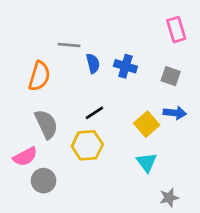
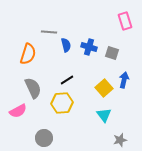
gray square: (171, 76) -> (112, 53), moved
blue arrow: (175, 113) -> (124, 80), turned -84
gray circle: (44, 181) -> (44, 138), moved

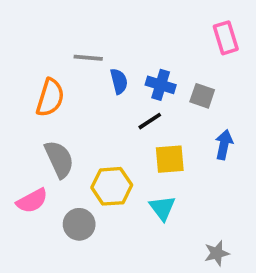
black line: (67, 80) -> (150, 121), moved
yellow square: (104, 88) -> (170, 159), moved, turned 36
cyan triangle: (104, 115) -> (162, 208), moved
gray circle: (44, 138) -> (79, 224), moved

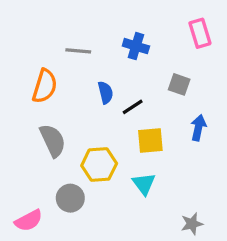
blue semicircle: (119, 81) -> (105, 92), moved
blue cross: (161, 85) -> (136, 46), moved
pink semicircle: (32, 201) -> (29, 221), moved

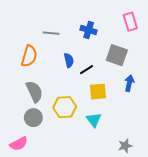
gray square: (179, 84) -> (117, 55), size x1.5
gray circle: (70, 198) -> (33, 118), moved

